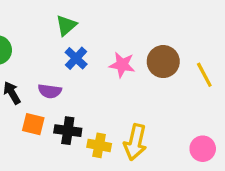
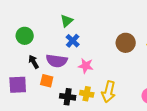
pink star: (122, 65) -> (86, 66), moved
purple semicircle: (50, 91) -> (57, 61), size x1.5
black cross: (68, 131) -> (68, 97), moved

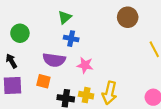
blue cross: (73, 41) -> (71, 39), turned -32
brown circle: (126, 43) -> (128, 17), moved
black arrow: (34, 62) -> (11, 61), moved

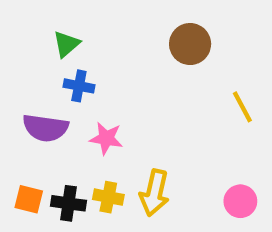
orange square: (43, 81) -> (29, 199), moved

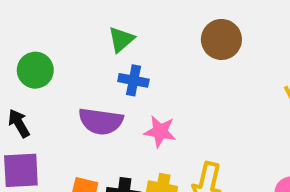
brown circle: (190, 44) -> (221, 39), moved

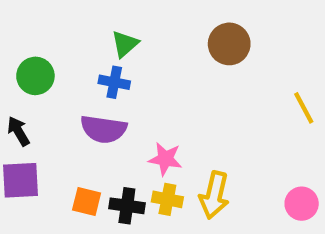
blue cross: (133, 80) -> (114, 82), moved
pink star: (160, 132) -> (165, 159), moved

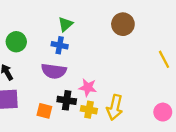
black cross: (127, 206) -> (67, 100), moved

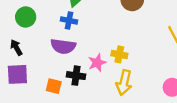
pink star: (88, 87) -> (97, 63), turned -30
yellow cross: (89, 110) -> (119, 54), moved

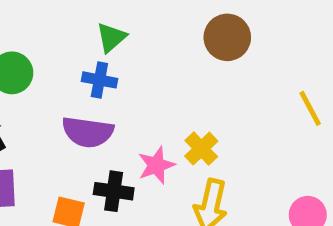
yellow cross: (119, 54) -> (201, 149), turned 35

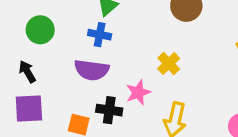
yellow cross: (201, 149) -> (169, 64), moved

